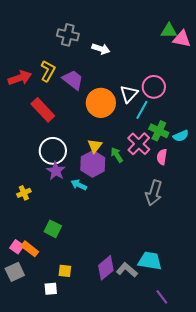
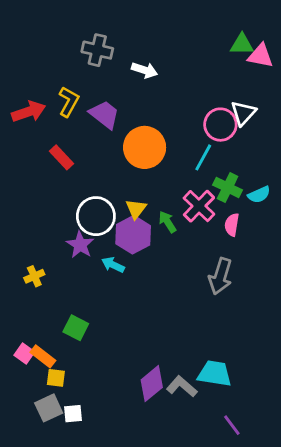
white triangle: (129, 94) -> (243, 113), moved
red rectangle: (43, 110) -> (62, 157), size x0.7
white circle: (53, 151) -> (96, 216), moved
yellow square: (65, 271) -> (56, 378), moved
gray square: (15, 272) -> (49, 408), moved

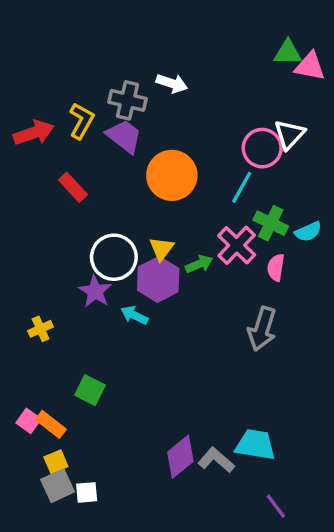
gray cross: (97, 50) -> (127, 100), moved
green arrow: (167, 222) -> (199, 264), turned 100
yellow square: (56, 378) -> (56, 462), moved, turned -30

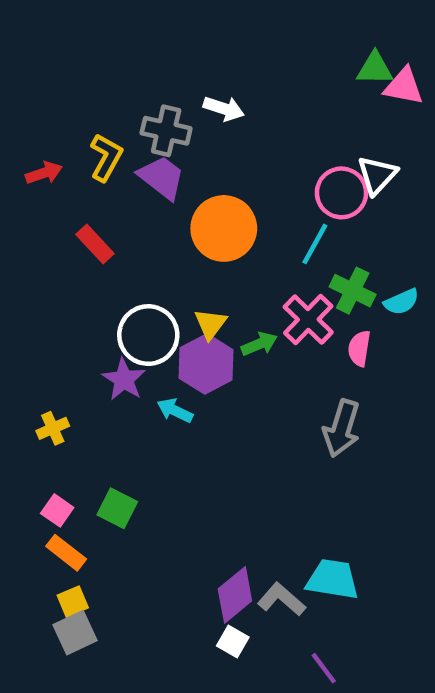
red arrow: (34, 133) -> (44, 173), size x0.7
pink square: (29, 421) -> (57, 510), moved
white square: (87, 492) -> (233, 642), moved, turned 35
purple line: (276, 506) -> (324, 668), moved

